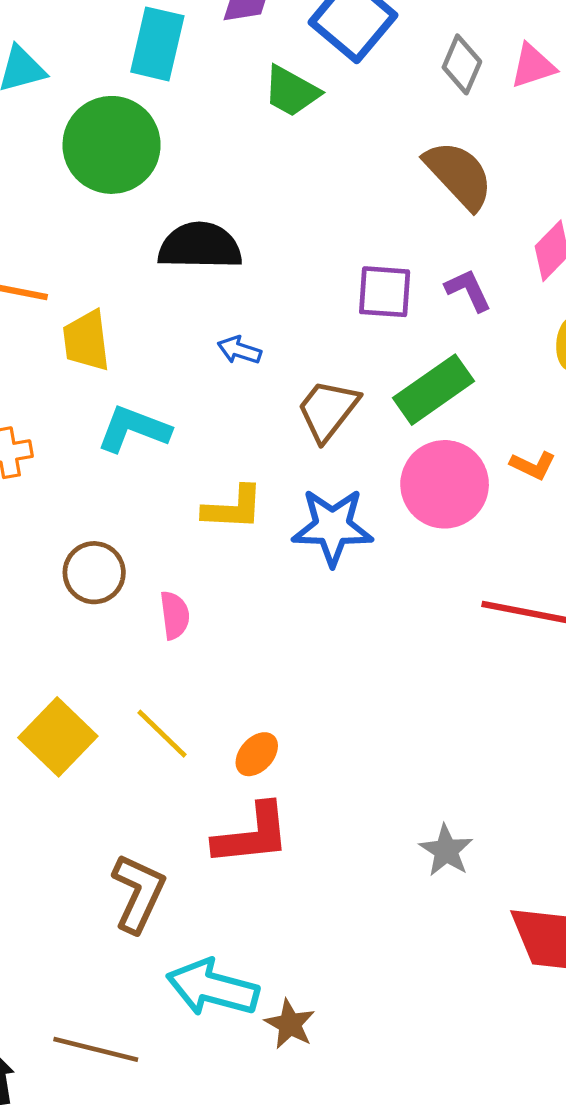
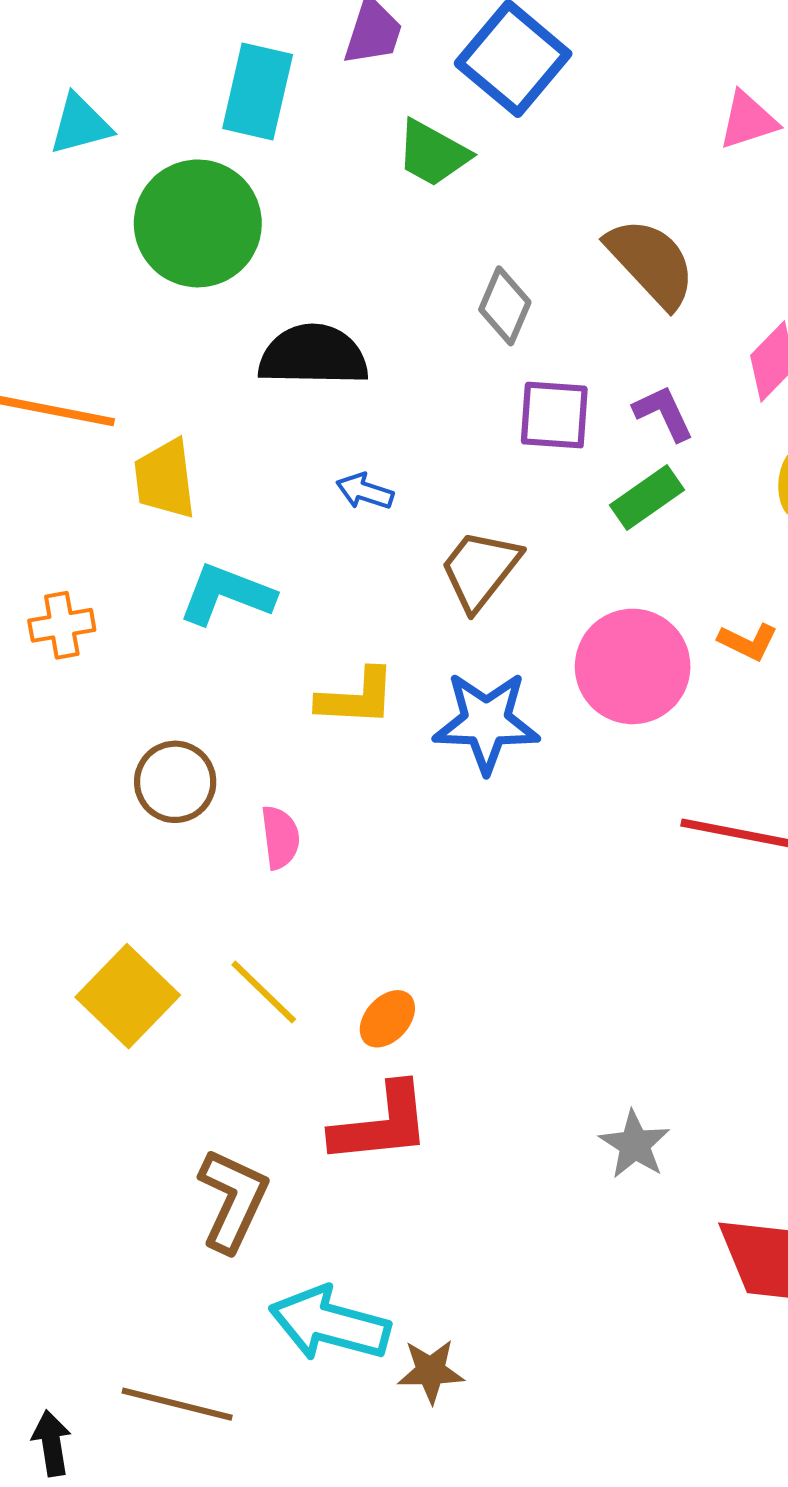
gray diamond: (462, 64) -> (505, 306), moved
green rectangle: (434, 390) -> (647, 497), moved, size x0.7
brown star: (290, 1024) -> (431, 1371), turned -30

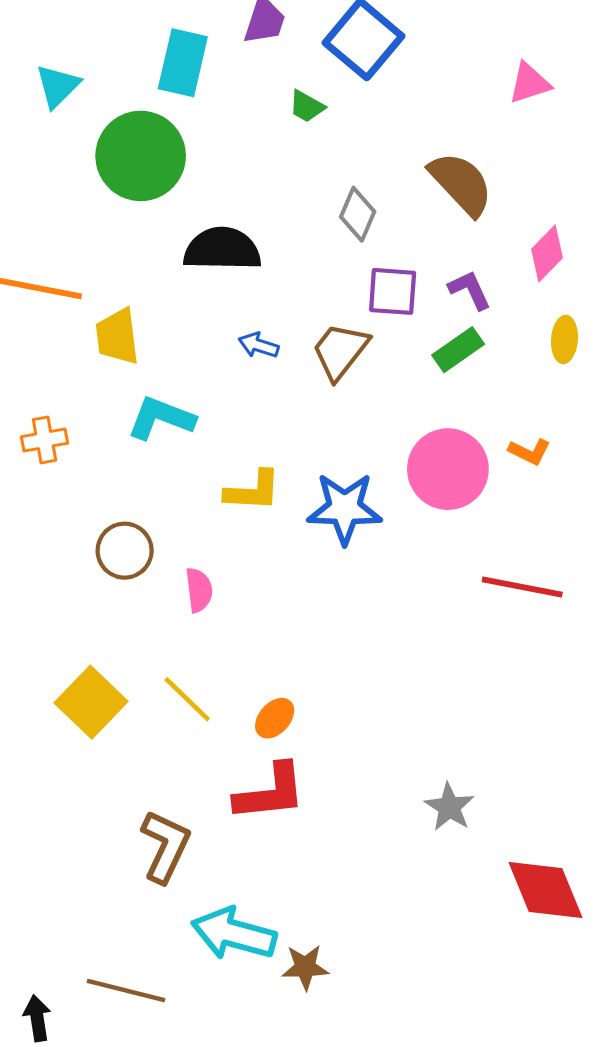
cyan triangle: (80, 125) -> (58, 86), turned -30
green trapezoid: (433, 153) -> (307, 106), size x0.7
brown trapezoid: (480, 570) -> (340, 351), moved

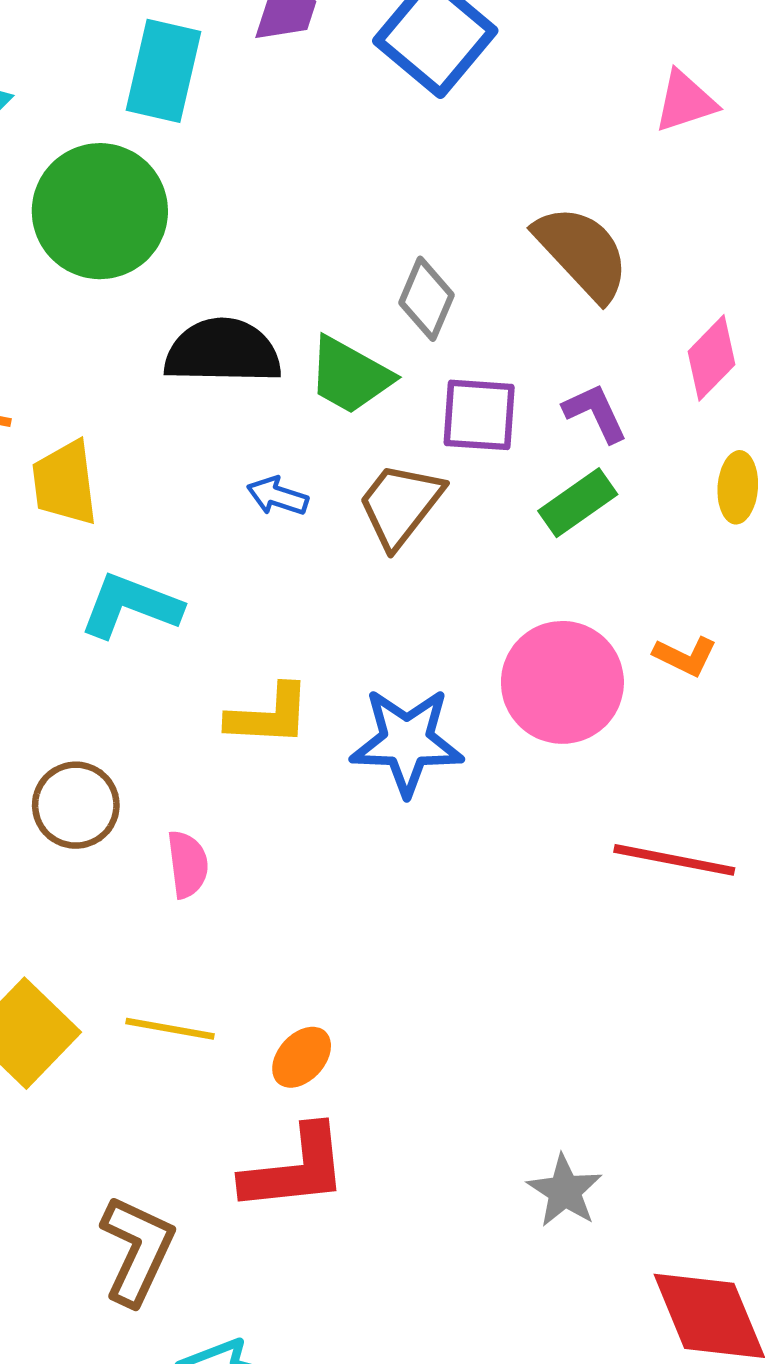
green trapezoid: (307, 106) -> (350, 376), moved, size x1.6
yellow line: (187, 699) -> (170, 1029), turned -34

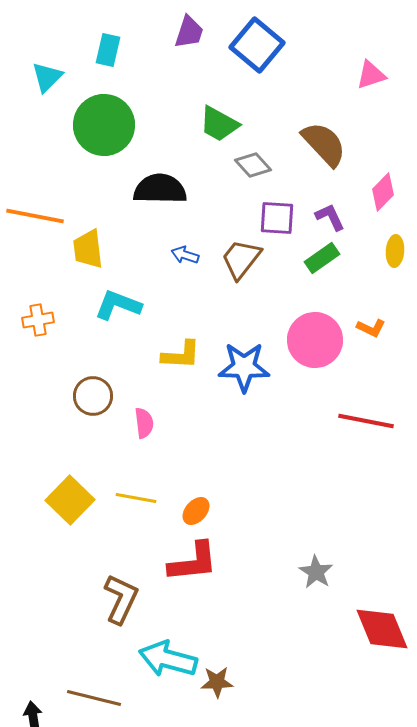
cyan rectangle: (163, 71) -> (108, 50), moved, size x0.7
gray diamond: (427, 299) -> (253, 165), turned -66
green trapezoid: (350, 376) -> (219, 124), moved

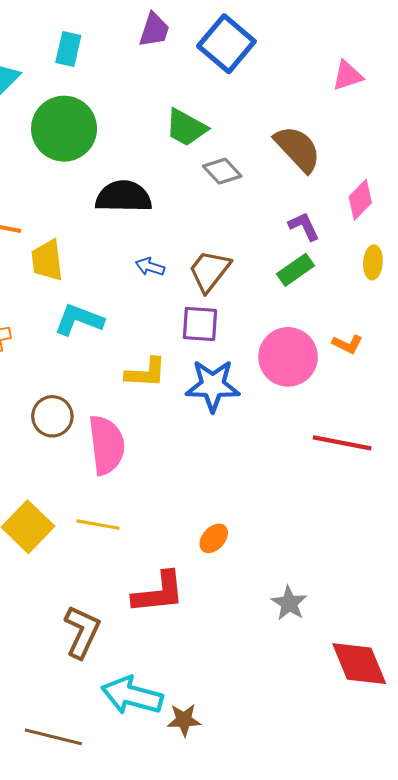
purple square: (277, 218) -> (200, 324), moved
pink semicircle: (144, 423) -> (107, 445), size x1.8
orange ellipse: (196, 511) -> (214, 538), moved

